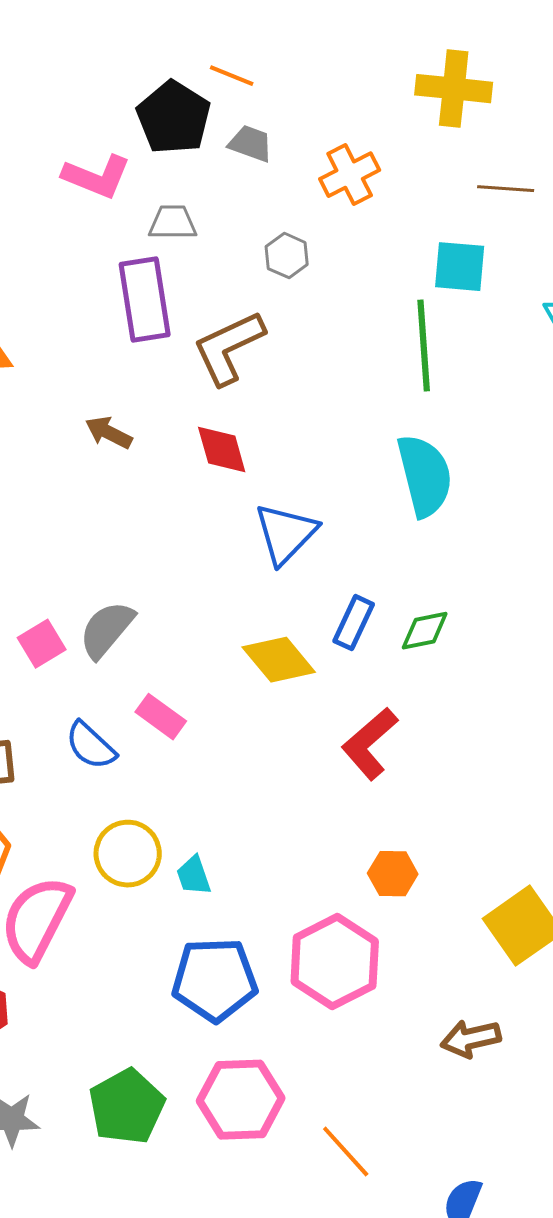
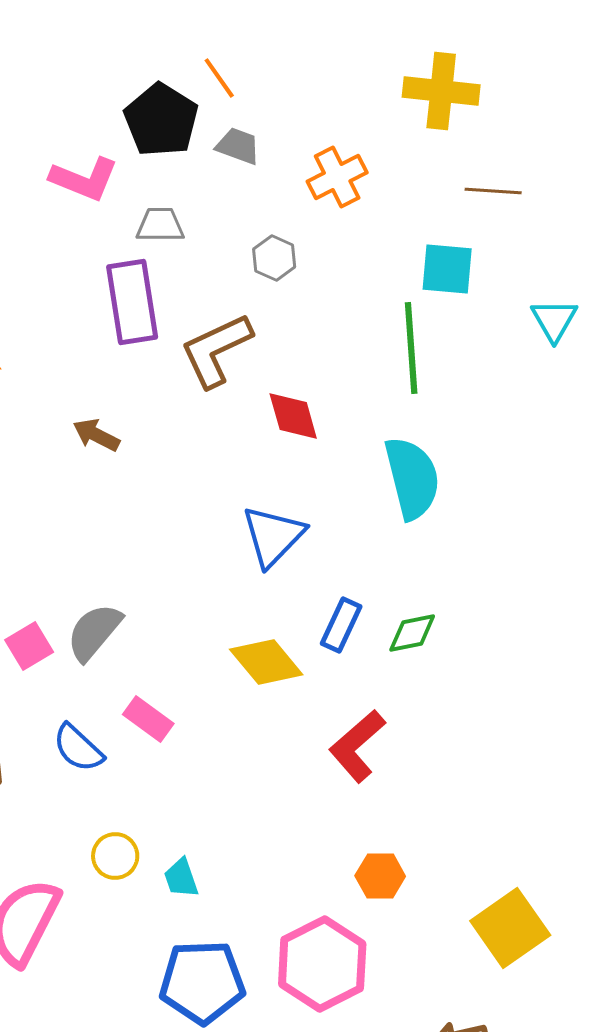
orange line: (232, 76) -> (219, 78), turned 33
red diamond: (222, 450) -> (293, 416), moved
yellow circle: (128, 854) -> (115, 856), size x0.7

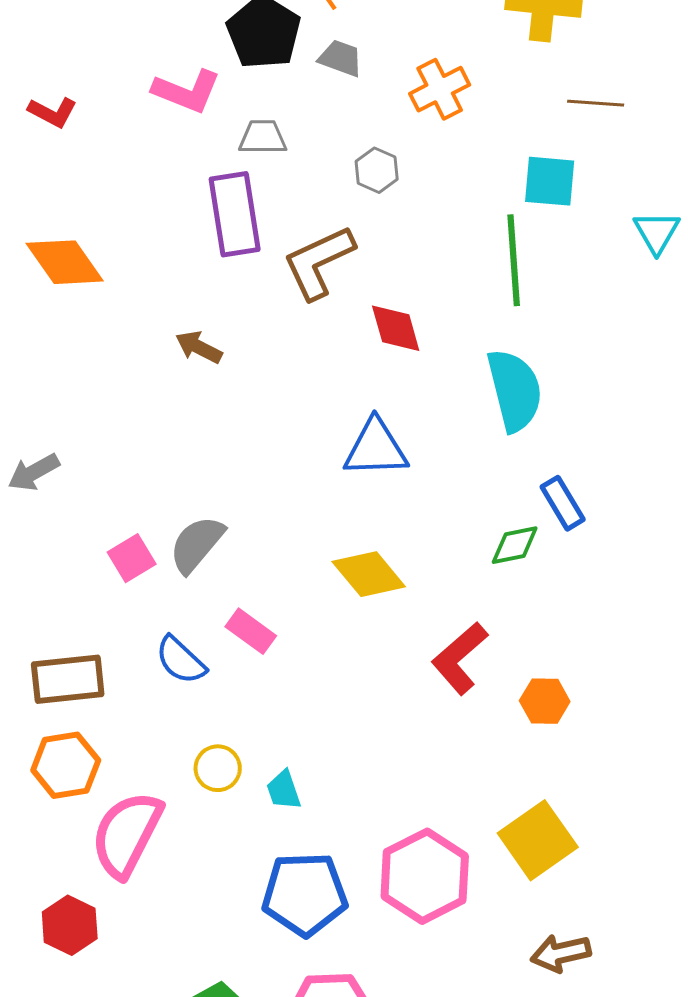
blue triangle: (273, 536) -> (376, 448), turned 44
blue rectangle: (341, 625) -> (563, 503), moved, turned -56
orange hexagon: (380, 876) -> (545, 701), moved
yellow square: (510, 928) -> (538, 840), moved

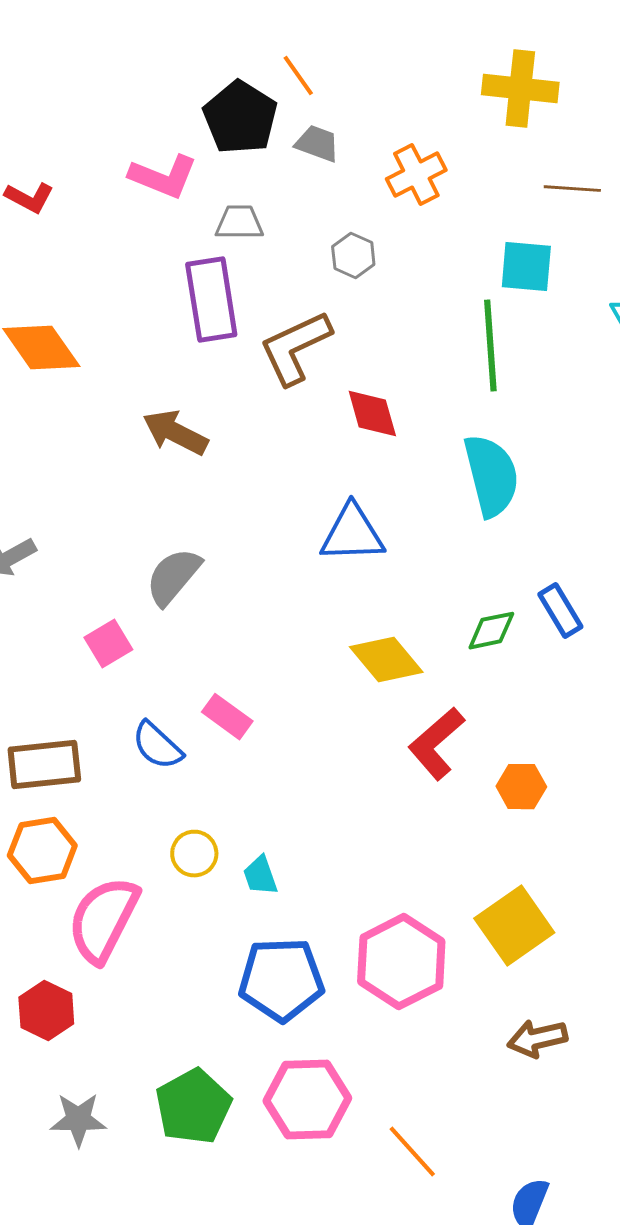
brown arrow: (199, 347) -> (175, 433), size x1.4
blue rectangle: (563, 503) -> (560, 611), moved
gray semicircle: (197, 544) -> (173, 577), moved
yellow diamond: (369, 574) -> (386, 660), moved

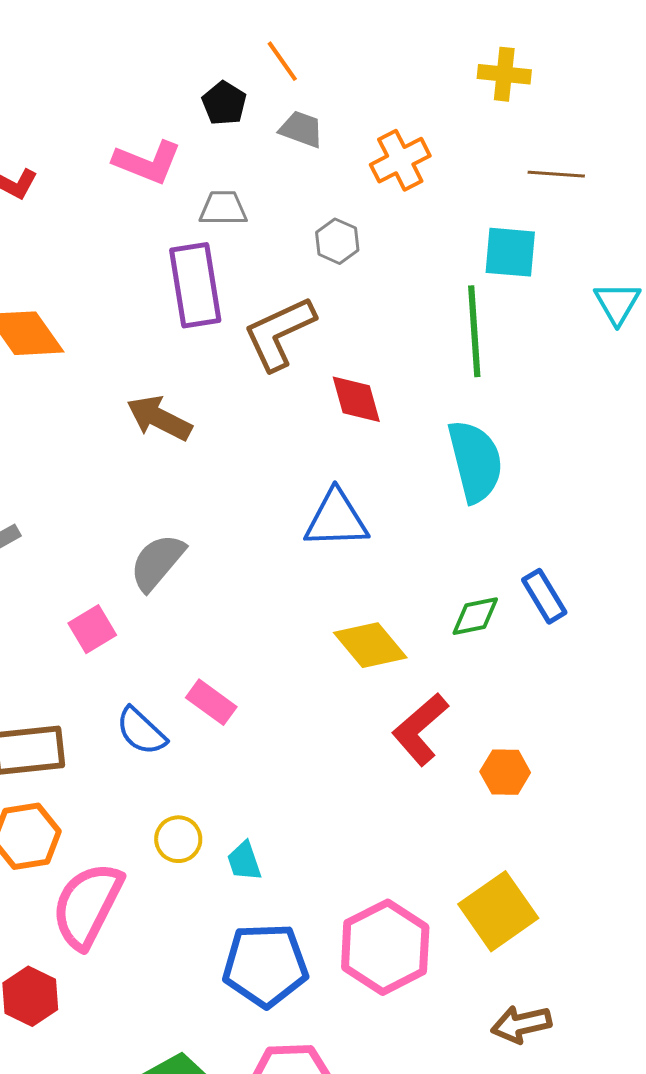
yellow cross: (520, 89) -> (504, 74), size x0.7
black pentagon: (240, 118) -> (224, 103), size x0.6

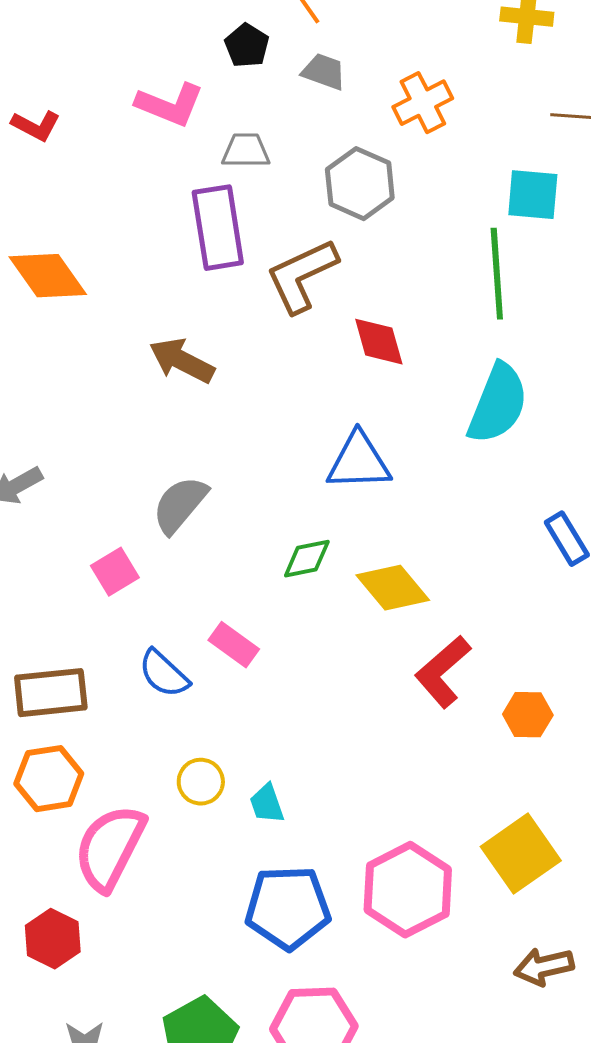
gray hexagon: (337, 241) -> (360, 184), size x1.6
cyan semicircle: (475, 461) -> (498, 404), turned 36
green diamond: (475, 616) -> (307, 559), moved

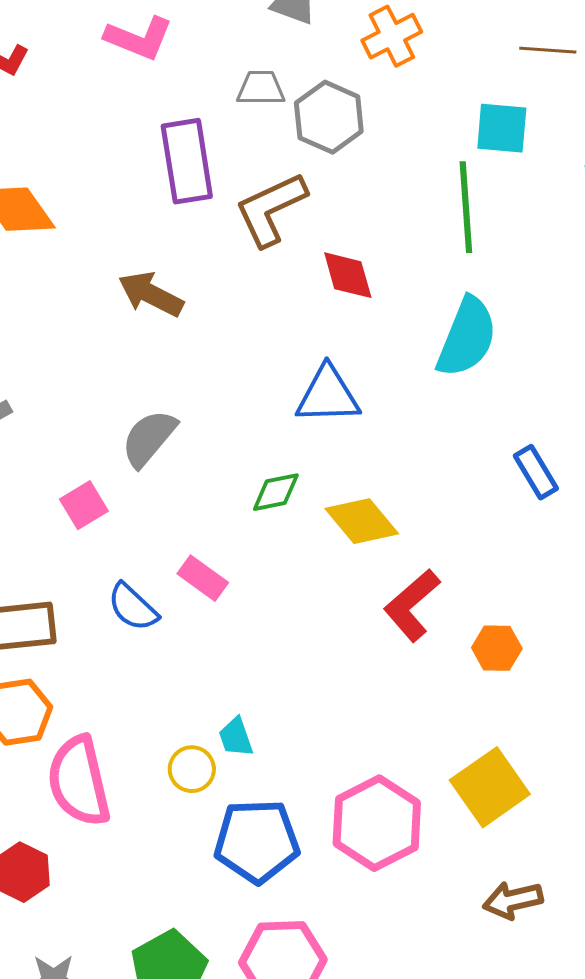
gray trapezoid: (246, 151) -> (261, 88), moved
yellow circle: (201, 782) -> (192, 769), moved
pink semicircle: (110, 848) -> (79, 781), turned -40

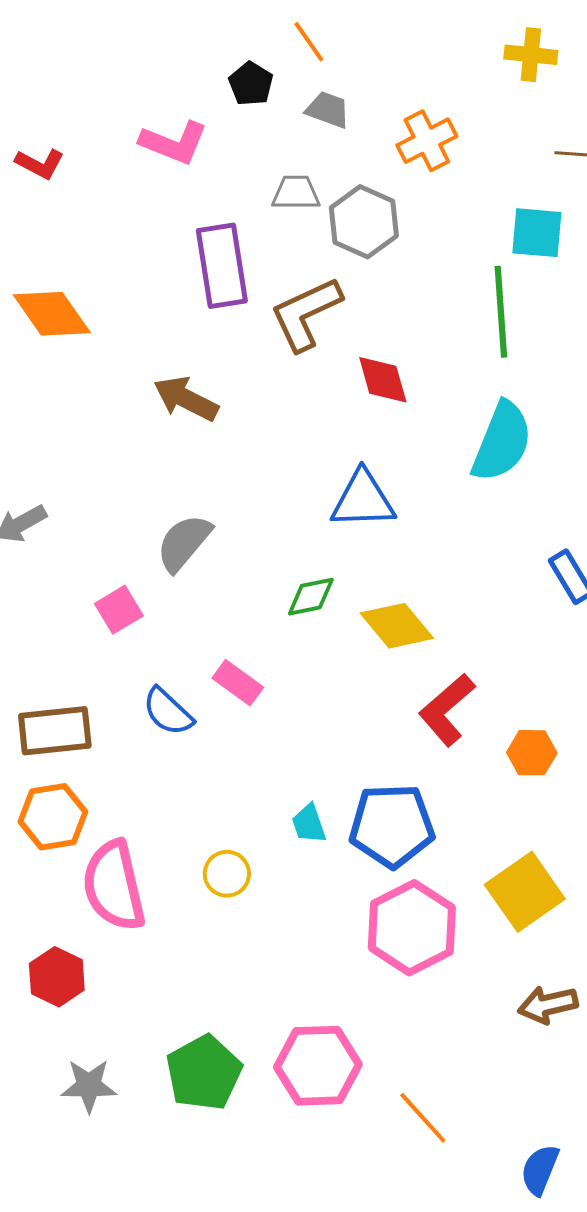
cyan trapezoid: (236, 737) -> (309, 824), moved
blue pentagon: (257, 841) -> (392, 826), moved

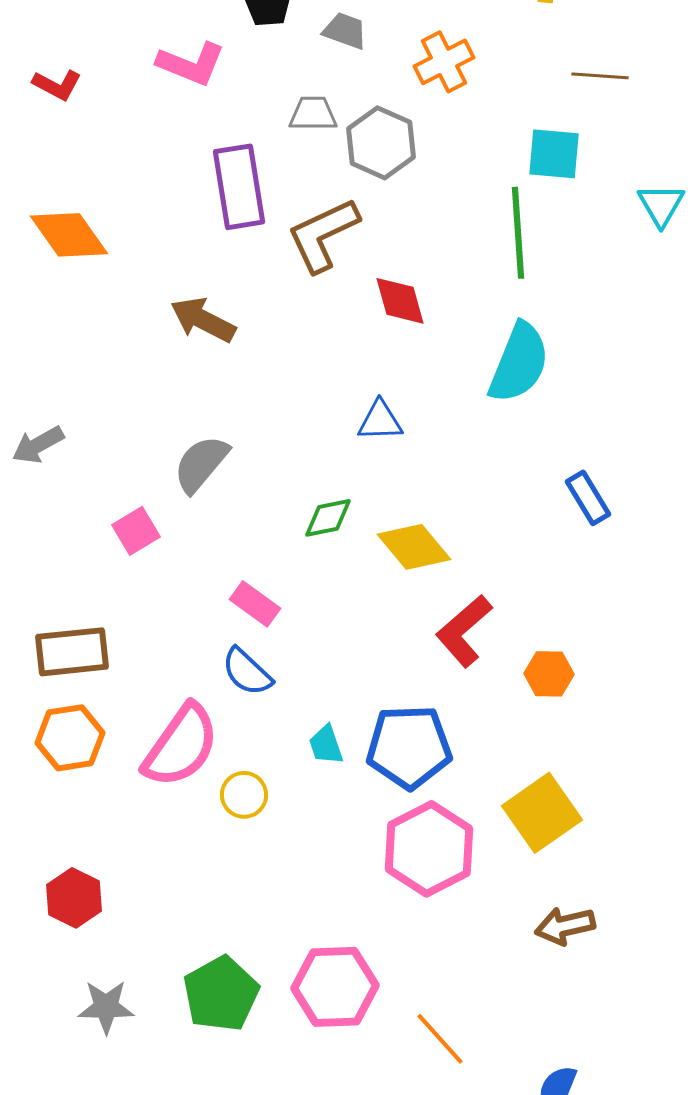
blue triangle: (363, 500) -> (380, 421), size x0.7
blue semicircle: (168, 712) -> (247, 672), moved
pink semicircle: (114, 886) -> (181, 746), moved, turned -132

